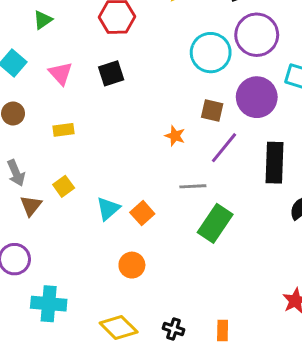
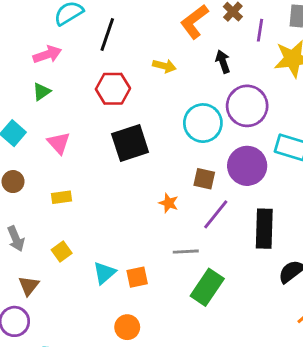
black square: (111, 73) -> (130, 143), moved, size x1.5
brown triangle: (31, 206) -> (29, 286), moved
orange square: (142, 213) -> (137, 277), turned 30

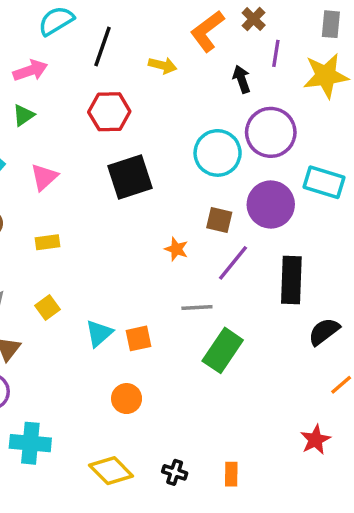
purple line: (260, 30) -> (276, 53), moved
yellow arrow: (164, 66) -> (163, 65), moved
pink triangle: (59, 143) -> (44, 177), turned 30

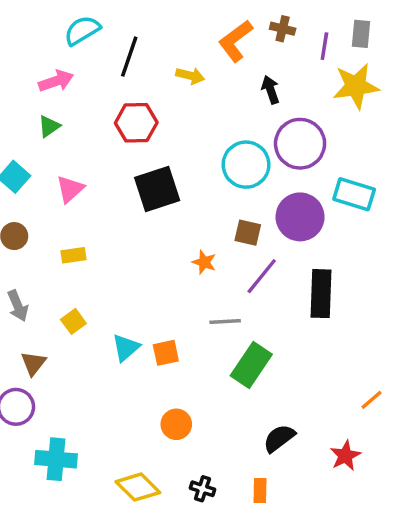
brown cross: (254, 19) -> (283, 29), turned -30
purple line: (276, 53) -> (324, 46), moved
black semicircle: (324, 332) -> (279, 438), moved
orange circle: (127, 399) -> (176, 424), moved

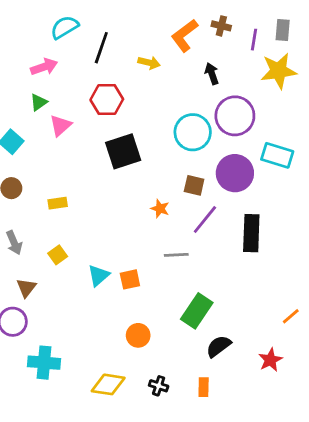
pink triangle: (70, 189) -> (60, 125), moved
green rectangle: (251, 365) -> (197, 311), moved
yellow diamond: (138, 487) -> (108, 384), turned -36

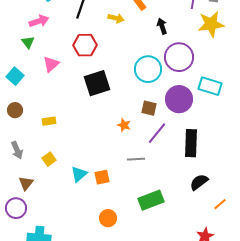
green triangle: (39, 102) -> (28, 42), moved, turned -32
green rectangle: (197, 311) -> (151, 200), turned 35
black semicircle: (219, 346) -> (199, 182), moved

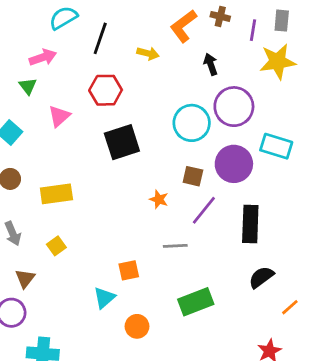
yellow rectangle: (49, 121) -> (56, 194), size x1.6
cyan triangle: (79, 174) -> (104, 298), moved

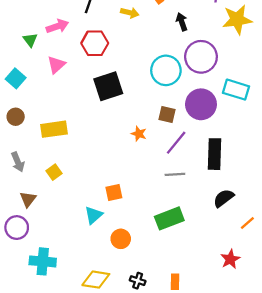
pink arrow: (43, 57) -> (57, 26), moved
gray line: (175, 246) -> (175, 174), moved

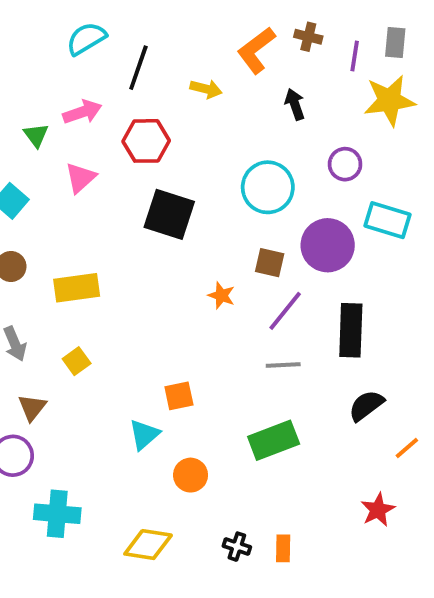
purple circle: (201, 57) -> (345, 164), moved, size x0.6
black square: (108, 86) -> (169, 214), turned 36
black cross: (138, 281) -> (237, 547), moved

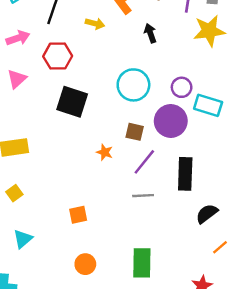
purple circle: (345, 164) -> (182, 87), moved
black semicircle: (366, 406) -> (207, 214), moved
cyan triangle: (144, 435) -> (23, 239), moved
green rectangle: (274, 440) -> (142, 263), moved, turned -68

